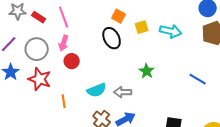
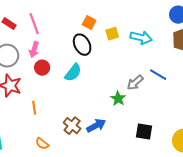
green star: (147, 71) -> (118, 99), moved
blue line: (198, 79) -> (158, 75), moved
cyan semicircle: (97, 90) -> (73, 73), moved, turned -30
gray arrow: (123, 92) -> (135, 83), moved, turned -42

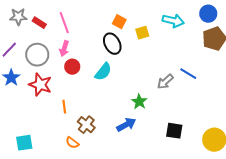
cyan arrow: (141, 38) -> (173, 21), moved
green star: (118, 99) -> (139, 102), moved
brown cross: (72, 126) -> (86, 125), moved

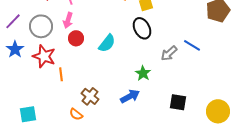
black ellipse: (112, 44) -> (142, 28), moved
orange line: (64, 107) -> (61, 74), moved

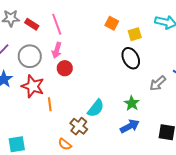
cyan semicircle: (107, 43) -> (96, 108), moved
blue arrow: (130, 96) -> (130, 126), moved

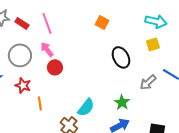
yellow square: (135, 34) -> (153, 44), moved
pink arrow: (57, 50) -> (47, 49), turned 126
red star: (33, 86) -> (23, 85), size x0.7

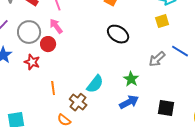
black ellipse: (121, 57) -> (118, 34), moved, turned -30
red circle: (55, 67) -> (48, 44), moved
orange line: (40, 103) -> (53, 88), moved

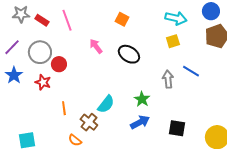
pink arrow: (56, 26) -> (96, 46), moved
gray arrow: (157, 59) -> (168, 79), turned 126

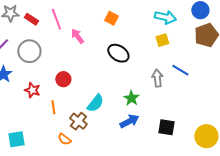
pink arrow: (96, 46) -> (77, 36), moved
red circle: (59, 64) -> (63, 79), moved
red star: (43, 82) -> (32, 90), moved

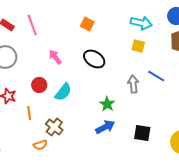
pink arrow: (77, 36) -> (55, 57), moved
yellow square: (162, 40) -> (138, 46), turned 32
cyan semicircle: (95, 103) -> (63, 92), moved
orange semicircle: (64, 139) -> (40, 145), turned -56

